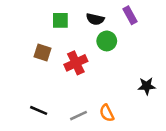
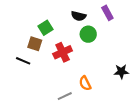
green square: (60, 20) -> (46, 28), moved, turned -32
black line: (39, 110) -> (23, 61), moved
orange semicircle: (107, 113) -> (85, 83), moved

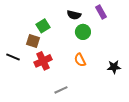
red cross: (63, 52) -> (43, 61), moved
black line: (23, 61) -> (13, 57), moved
orange semicircle: (85, 83) -> (80, 60), moved

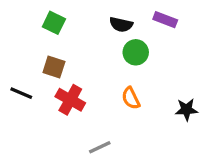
purple rectangle: (101, 12) -> (165, 20), turned -40
green square: (43, 26) -> (54, 23), moved, turned -32
red cross: (43, 61) -> (70, 100), turned -36

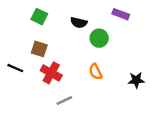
black semicircle: (121, 25) -> (79, 23), moved
gray line: (100, 147) -> (64, 100), moved

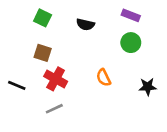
green circle: (99, 38) -> (131, 43), moved
black line: (15, 68) -> (17, 85), moved
gray line: (64, 100) -> (54, 109), moved

